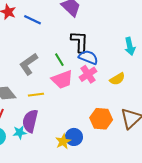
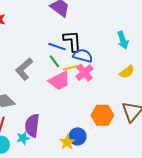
blue line: (33, 20) -> (57, 47), moved
yellow semicircle: (117, 79) -> (127, 72), moved
yellow line: (36, 95) -> (71, 68), moved

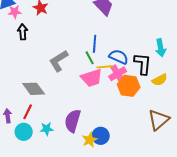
black L-shape: (72, 41) -> (143, 64), moved
blue line: (57, 47) -> (95, 44), turned 66
orange hexagon: (102, 115) -> (129, 86), moved
purple semicircle: (32, 125) -> (73, 121), moved

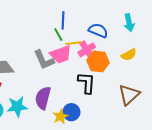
blue semicircle: (119, 57) -> (98, 30), moved
gray L-shape: (59, 61) -> (44, 60), moved, turned -80
black L-shape: (143, 64) -> (87, 83), moved
cyan star: (47, 129) -> (17, 107), size x1.5

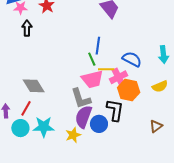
gray L-shape: (44, 60) -> (81, 98), moved
brown triangle: (129, 95) -> (156, 126), size x0.6
purple semicircle: (43, 98) -> (83, 117), moved
blue circle: (71, 112) -> (99, 124), moved
yellow star: (60, 116) -> (73, 135), moved

